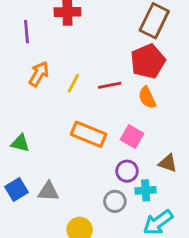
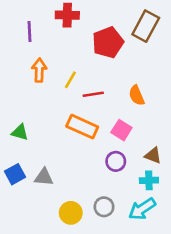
red pentagon: (148, 61) -> (108, 42), moved
orange arrow: (39, 74) -> (39, 70), turned -30
red line: (110, 85) -> (93, 94), moved
cyan cross: (146, 190) -> (149, 180), moved
gray circle: (115, 201) -> (104, 207), moved

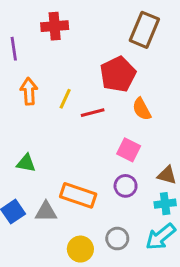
red pentagon: (108, 42) -> (118, 74), moved
orange rectangle: (82, 127) -> (78, 195), moved
green triangle: (20, 132) -> (26, 163), moved

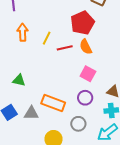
orange semicircle: (142, 109) -> (86, 47), moved
gray circle: (117, 239) -> (78, 124), moved

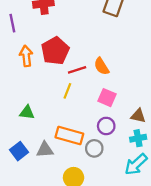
red pentagon: (82, 23) -> (55, 51), moved
yellow line: (47, 38) -> (67, 91), moved
gray circle: (78, 124) -> (94, 148), moved

